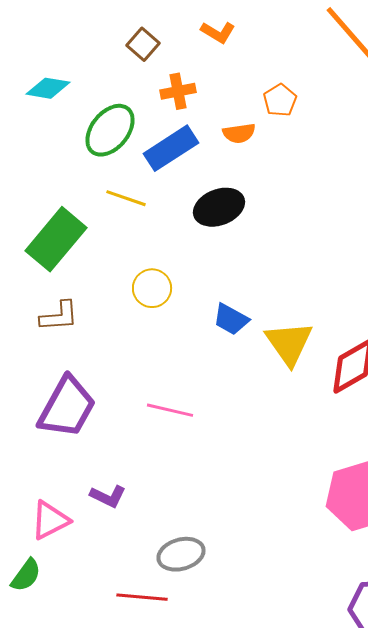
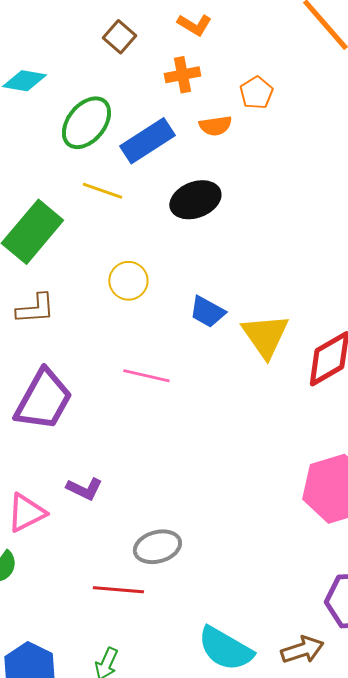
orange cross: (178, 91) -> (182, 75), moved
pink line: (170, 410) -> (146, 376), moved

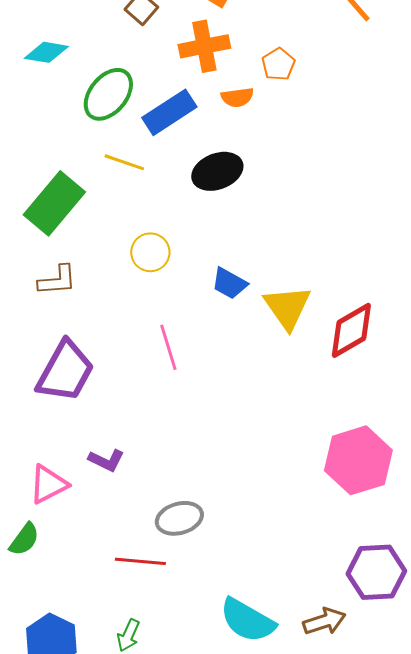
orange cross: (182, 75) -> (204, 46), size x1.4
pink line: (146, 376) -> (168, 347), turned 60

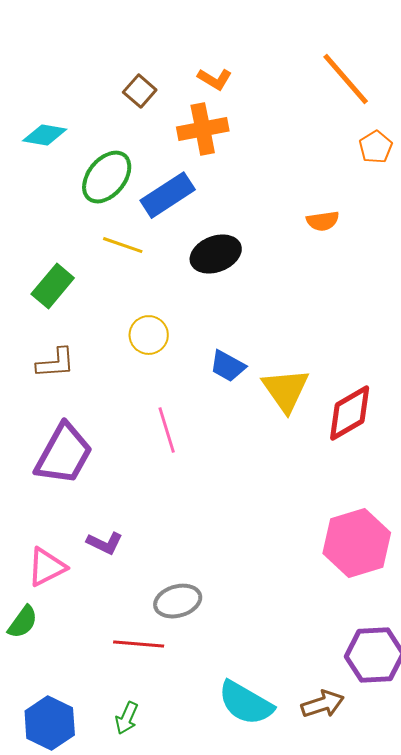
orange pentagon: (278, 64) -> (376, 147), moved
orange semicircle: (237, 97) -> (323, 221), moved
green rectangle: (54, 203) -> (53, 286), size x0.7

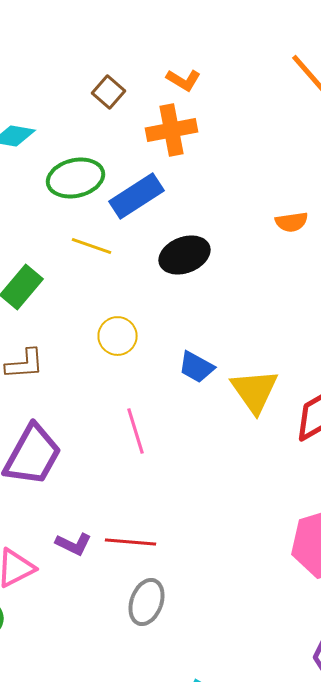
green ellipse: (107, 177) -> (76, 178), turned 38
gray ellipse: (178, 601) -> (146, 602), turned -54
red line: (139, 644) -> (130, 542), moved

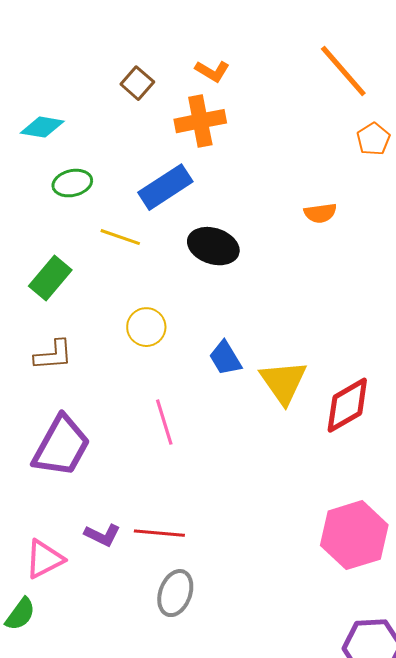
green ellipse: (76, 178) -> (72, 183), moved, size x0.7
black ellipse: (184, 255) -> (213, 246), turned 39
blue trapezoid: (196, 367) -> (225, 358), turned 30

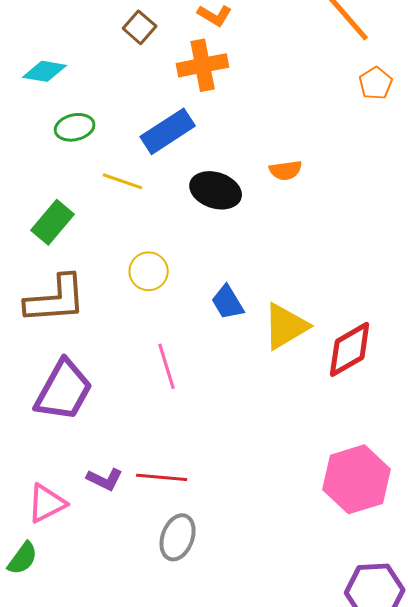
orange semicircle: (320, 213) -> (286, 170), moved
brown L-shape: (53, 355) -> (56, 299), size x1.6
yellow triangle: (283, 382) -> (286, 326), turned 34

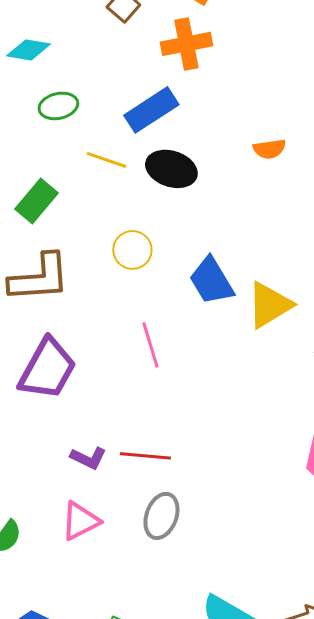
black ellipse: (216, 190) -> (171, 169), moved
blue trapezoid: (228, 302) -> (211, 281), size x1.4
pink triangle: (47, 503) -> (80, 521), moved

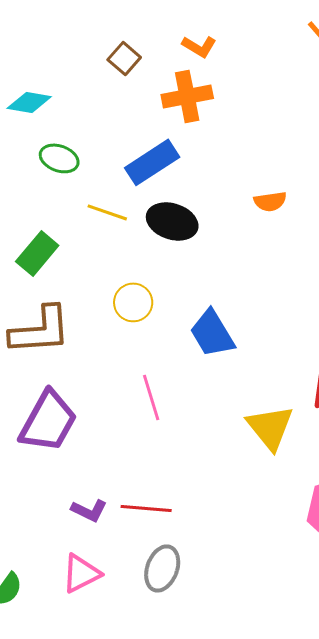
green ellipse: (58, 106) -> (59, 158), turned 33
yellow triangle: (269, 305) -> (270, 427), moved, turned -38

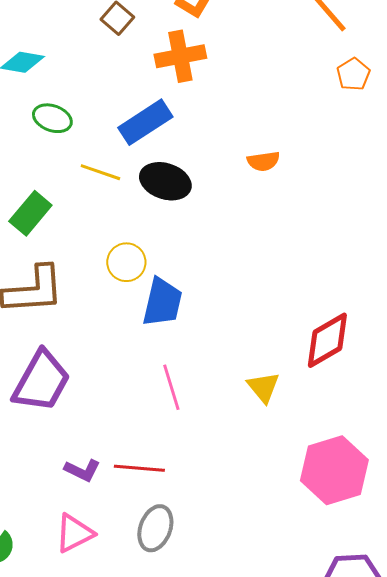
blue trapezoid: (212, 333) -> (162, 302), moved, turned -136
pink line: (151, 397) -> (171, 387), moved
yellow triangle: (270, 427) -> (263, 387), size x0.7

